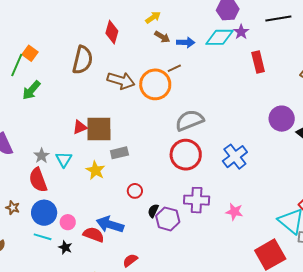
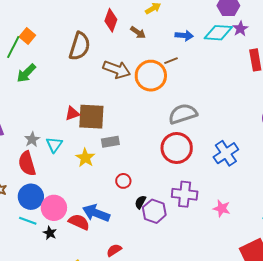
brown arrow: (162, 37) -> (138, 32), moved
pink circle: (68, 222) -> (54, 208), size x1.6

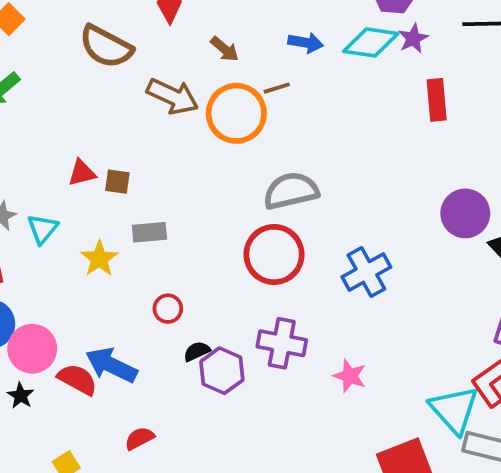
brown arrow: (138, 32) -> (225, 49), moved
brown semicircle: (80, 46) -> (106, 47), turned 96
brown square: (91, 117) -> (117, 182), size x0.5
black semicircle: (140, 202) -> (197, 351), turned 32

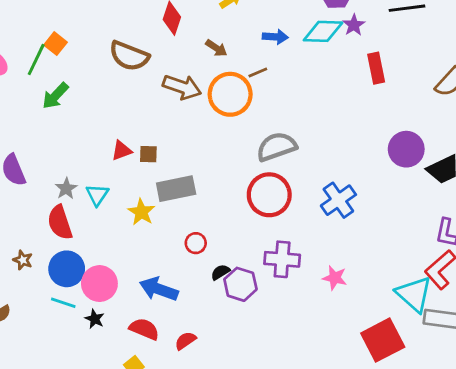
gray rectangle: (149, 232) -> (176, 189), size x1.5
red semicircle: (77, 379) -> (144, 329), moved

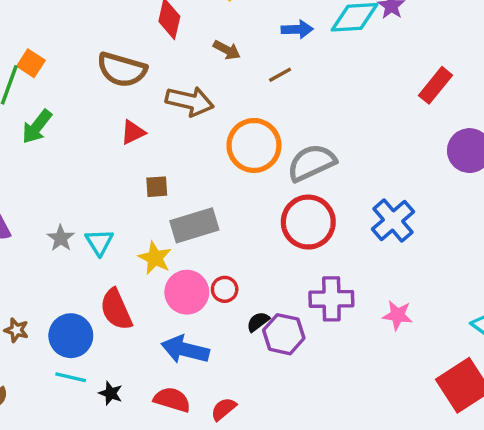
red rectangle: (376, 68) -> (436, 85), moved, turned 56
orange circle: (230, 94) -> (254, 145), moved
red triangle: (122, 150) -> (133, 132), moved
red semicircle: (60, 222) -> (116, 309), moved
pink circle: (99, 284) -> (187, 292), moved

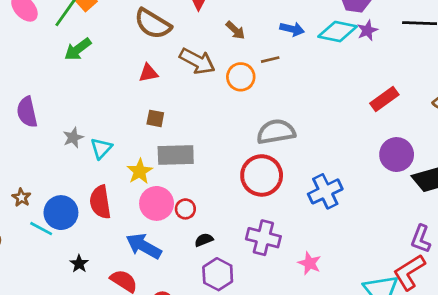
orange circle: (254, 145) -> (241, 77), moved, size x0.7
purple hexagon: (284, 334) -> (218, 274), moved
cyan line: (71, 377) -> (41, 229), moved

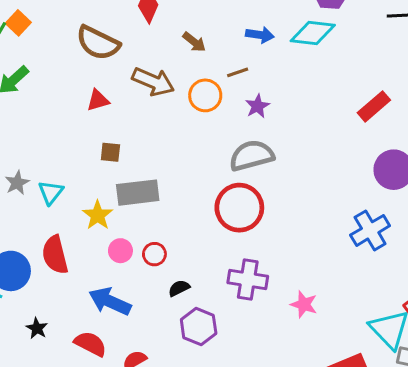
purple star: (367, 30) -> (257, 106), moved
blue cross: (325, 191) -> (370, 230), moved
pink circle: (157, 203) -> (120, 251), size x0.6

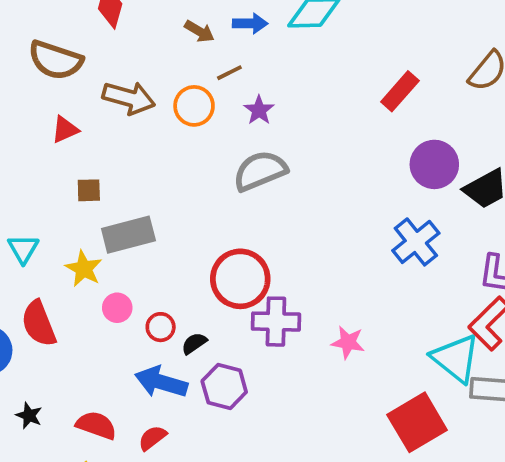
brown arrow: (194, 42) -> (199, 31), moved
red circle: (239, 208) -> (240, 279), moved
red circle: (154, 254) -> (161, 327), moved
blue arrow: (110, 301) -> (161, 382), moved

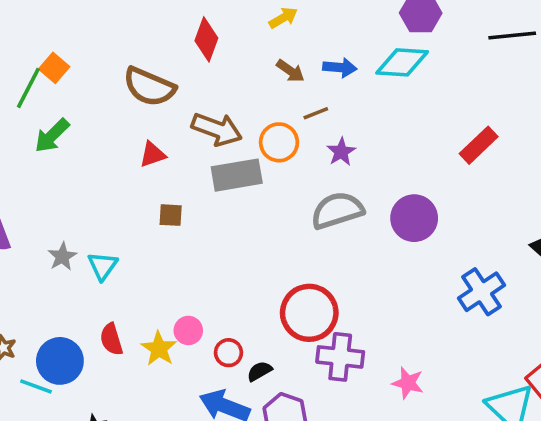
purple circle: (434, 164) -> (414, 218), moved
gray rectangle: (128, 235) -> (237, 175), moved
yellow star: (84, 269) -> (159, 349), moved
red semicircle: (39, 324) -> (111, 339), size x0.7

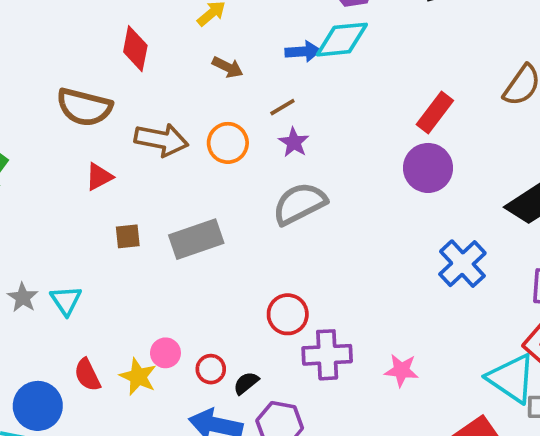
blue arrow: (340, 68) -> (303, 52), moved
brown line: (316, 113) -> (282, 107), moved
gray rectangle: (237, 175) -> (196, 239), moved
purple circle: (414, 218) -> (428, 168), moved
red circle: (309, 313) -> (288, 314), size x0.7

